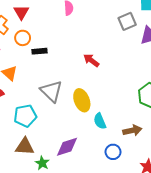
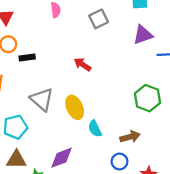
gray square: (127, 21) -> (99, 19), moved
blue circle: (113, 152) -> (120, 162), moved

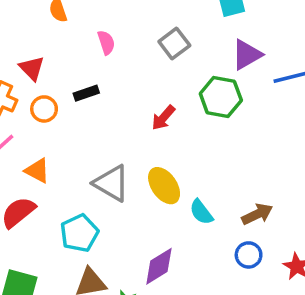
black rectangle: (27, 57) -> (86, 93), moved
red arrow: (83, 64) -> (163, 118), turned -72
green hexagon: (147, 98) -> (221, 97), moved

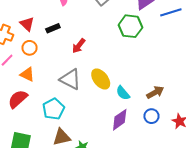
red triangle: (32, 68) -> (27, 24), moved
orange circle: (44, 109) -> (30, 48), moved
red arrow: (163, 118) -> (79, 46), moved
purple diamond: (159, 266) -> (120, 120), moved

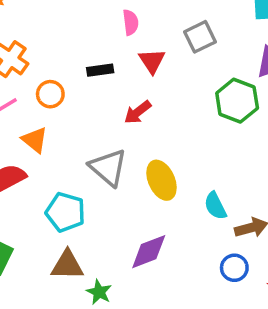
red triangle: (27, 24) -> (152, 61), moved
cyan semicircle: (123, 93) -> (215, 206), moved
cyan pentagon: (53, 109) -> (65, 212), turned 30
purple diamond: (120, 120) -> (149, 252), moved

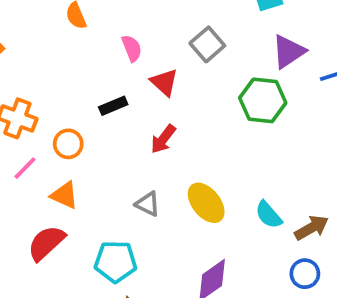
gray triangle: (108, 167) -> (148, 204), size x0.6

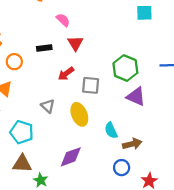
gray square: (207, 44) -> (91, 85), moved, turned 30
pink semicircle: (132, 48) -> (63, 20), turned -40
purple triangle: (288, 52) -> (136, 97), moved, turned 42

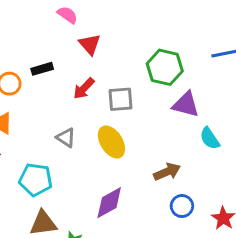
black rectangle: (44, 48) -> (42, 69), moved
cyan semicircle: (111, 130) -> (210, 138), moved
brown arrow: (132, 144) -> (167, 172), moved

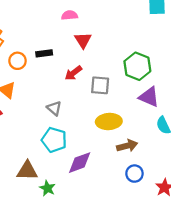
pink semicircle: (67, 15) -> (69, 15), turned -49
yellow ellipse: (111, 142) -> (109, 121), moved, turned -70
cyan pentagon: (36, 180) -> (54, 140), moved

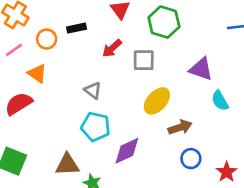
green hexagon: (137, 66) -> (164, 22), moved
yellow ellipse: (109, 121) -> (157, 101), turned -40

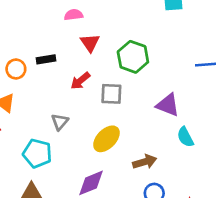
gray triangle: (93, 90) -> (60, 122), turned 30
yellow ellipse: (157, 101) -> (106, 139), moved
cyan pentagon: (96, 127) -> (37, 153), moved

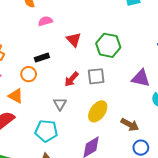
pink semicircle: (74, 15) -> (45, 21), moved
orange circle: (16, 69) -> (29, 74), moved
red arrow: (80, 81) -> (71, 79), moved
brown arrow: (145, 162) -> (130, 125), turned 54

